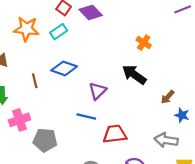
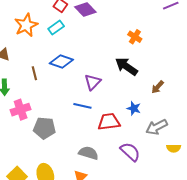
orange star: (26, 29) -> (26, 25), turned -30
blue star: (182, 115) -> (134, 108), moved
gray arrow: (166, 140) -> (157, 127), turned -35

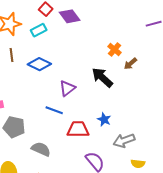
brown line: (34, 73) -> (11, 55), moved
brown arrow: (158, 87) -> (130, 64), moved
gray semicircle: (88, 153) -> (41, 149), moved

